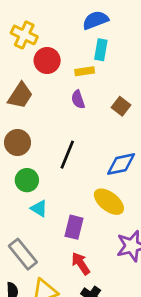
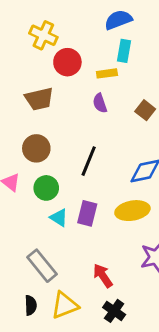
brown trapezoid: (20, 95) -> (39, 99), turned 44
yellow ellipse: (109, 202) -> (132, 211), turned -48
purple rectangle: (74, 227) -> (87, 213), moved

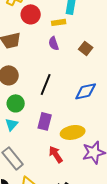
yellow ellipse: (132, 211) -> (73, 132), moved
cyan triangle: (59, 218) -> (12, 124), moved, turned 40
red arrow: (103, 276) -> (56, 154), moved

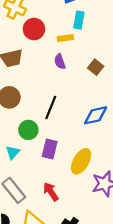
green circle: (16, 103) -> (28, 130), moved
yellow ellipse: (73, 132) -> (81, 161), turned -50
red arrow: (56, 154) -> (51, 192), moved

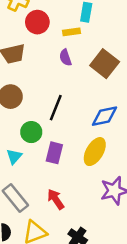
brown square: (96, 67) -> (105, 64), size x1.6
yellow ellipse: (81, 161) -> (95, 152), moved

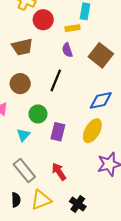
black line: (56, 108) -> (56, 80), moved

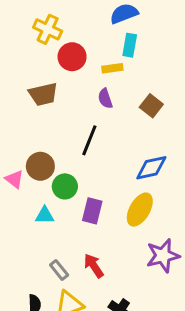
brown square: (101, 55) -> (151, 106), size x0.7
brown circle: (20, 84) -> (40, 166), moved
cyan triangle: (23, 135) -> (45, 215), turned 48
gray rectangle: (24, 170) -> (59, 270), moved, size x0.6

